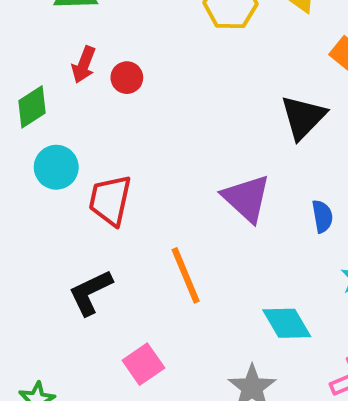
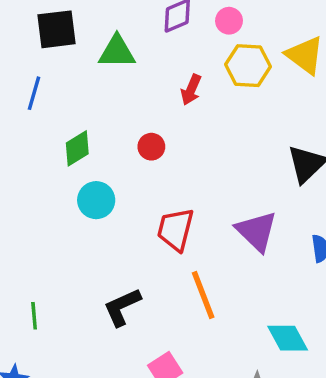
red arrow: (84, 65) -> (191, 90), moved
red circle: (127, 78) -> (151, 147), moved
red trapezoid: (110, 200) -> (176, 229), moved

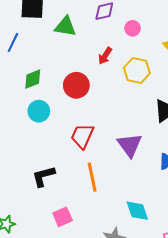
pink circle: (229, 21) -> (133, 28), moved
yellow hexagon: (248, 66) -> (137, 71), moved
red circle: (151, 147) -> (76, 85), size x1.6

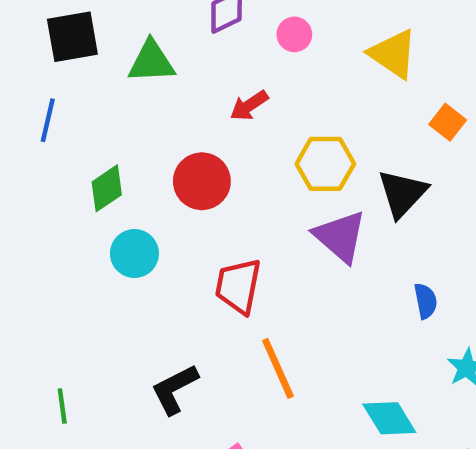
red arrow: (105, 56) -> (249, 106), turned 36
yellow hexagon: (137, 71) -> (325, 164), moved
purple triangle: (130, 145) -> (340, 236), moved

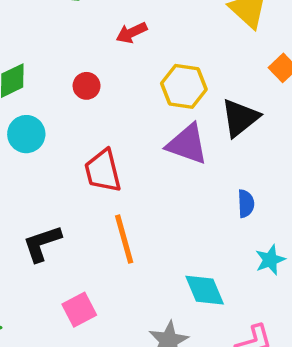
red circle: (202, 181) -> (87, 86), size x0.6
purple triangle: (340, 236) -> (187, 144), turned -30
red trapezoid: (238, 286) -> (103, 171), turned -33

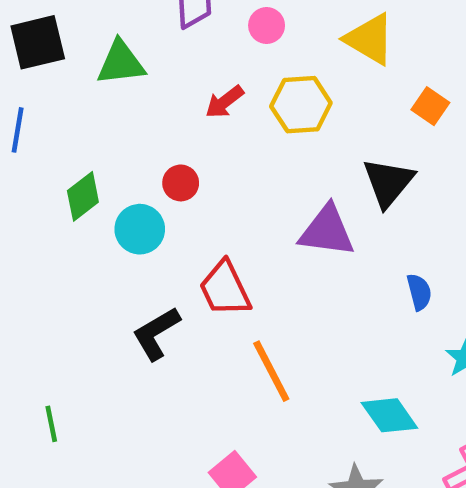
yellow hexagon: (184, 86) -> (301, 105), moved
cyan circle: (26, 134) -> (140, 229), moved
black L-shape: (42, 243) -> (156, 333), moved

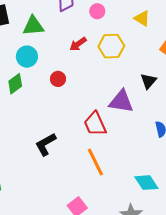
yellow triangle: (370, 39) -> (142, 18), size x0.7
black triangle: (388, 182) -> (149, 81), size x0.7
cyan circle: (140, 229) -> (27, 57), moved
red trapezoid: (225, 289) -> (95, 124), moved

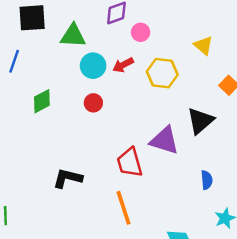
pink circle: (97, 11) -> (141, 32), moved
cyan circle: (27, 57) -> (93, 66), moved
black triangle: (149, 81) -> (200, 121), size x1.4
black L-shape: (46, 144) -> (68, 178), turned 35

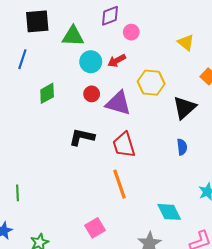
yellow hexagon: (162, 73) -> (151, 83), moved
purple triangle: (164, 140) -> (118, 103), moved
black L-shape: (68, 178) -> (82, 137), moved
blue semicircle: (207, 180) -> (182, 147), moved

